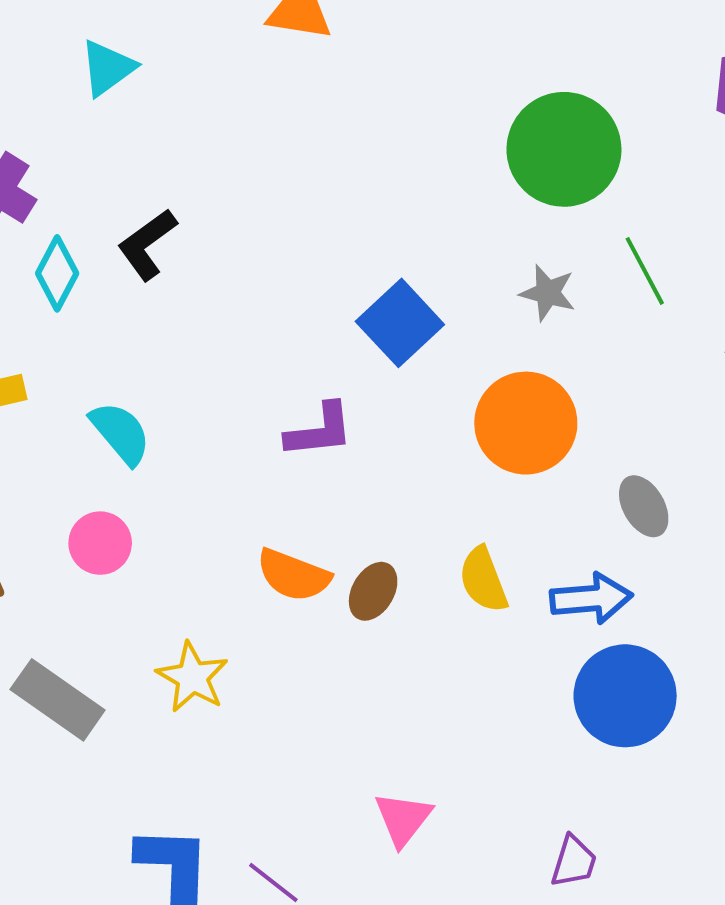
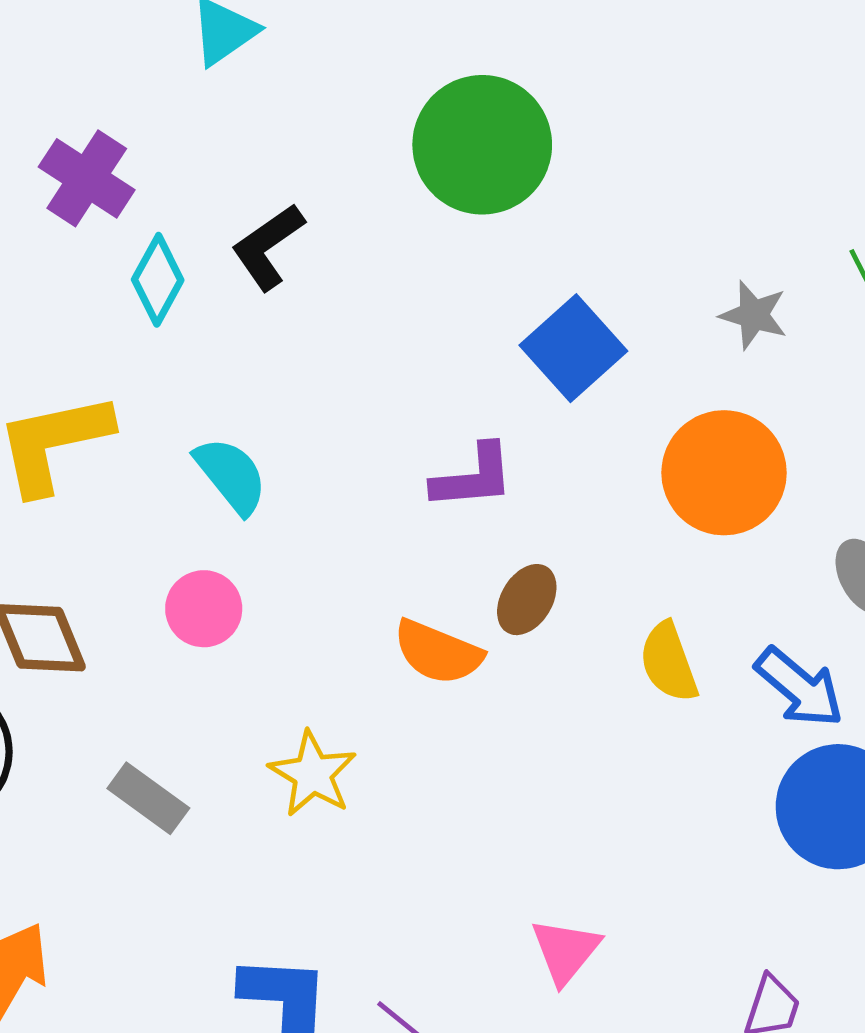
green circle: (564, 149) -> (482, 145), moved
brown ellipse: (373, 591) -> (527, 600), moved
blue arrow: (591, 598) -> (799, 687), turned 44
gray rectangle: (58, 700) -> (148, 798), size x0.7

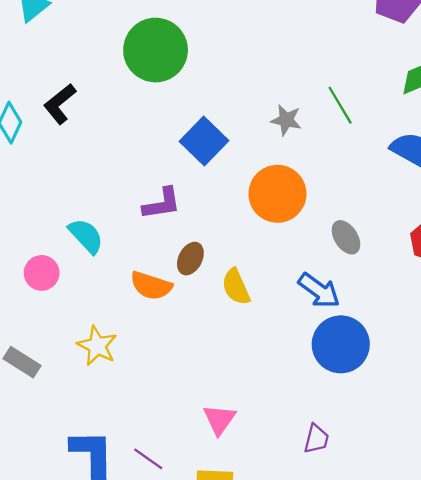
cyan semicircle: (231, 475) -> (86, 236), moved
yellow semicircle: (669, 662) -> (236, 287), moved

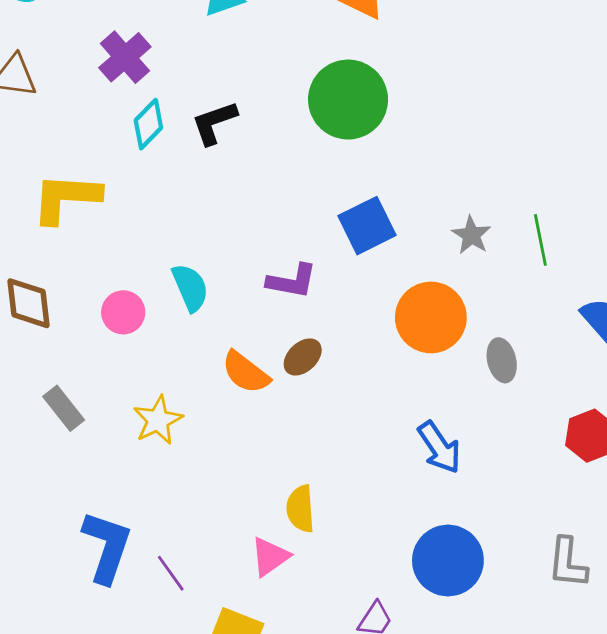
gray ellipse: (346, 237) -> (502, 360), moved
yellow semicircle: (236, 287) -> (300, 509), moved
blue circle: (341, 344) -> (448, 561), moved

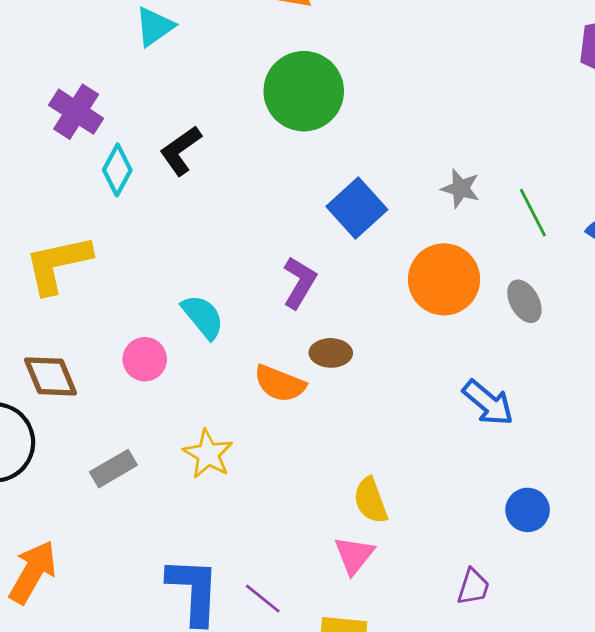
green line: (540, 240) -> (533, 213), moved
purple L-shape: (292, 281) -> (299, 283), turned -54
brown ellipse: (303, 357) -> (331, 353), turned 60
gray rectangle: (64, 408) -> (113, 469), turned -66
blue circle: (448, 561) -> (528, 510), size x0.6

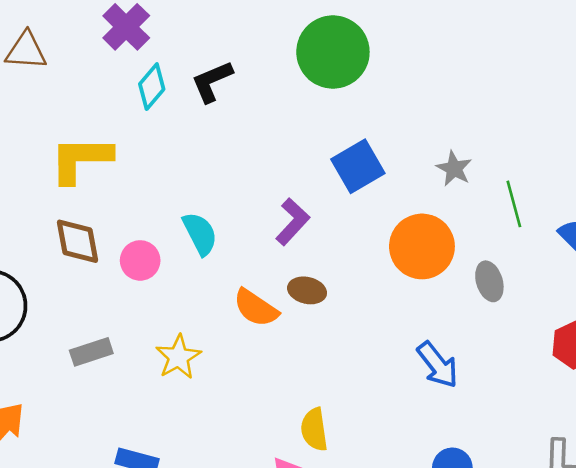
brown diamond: (51, 376) -> (77, 241), moved

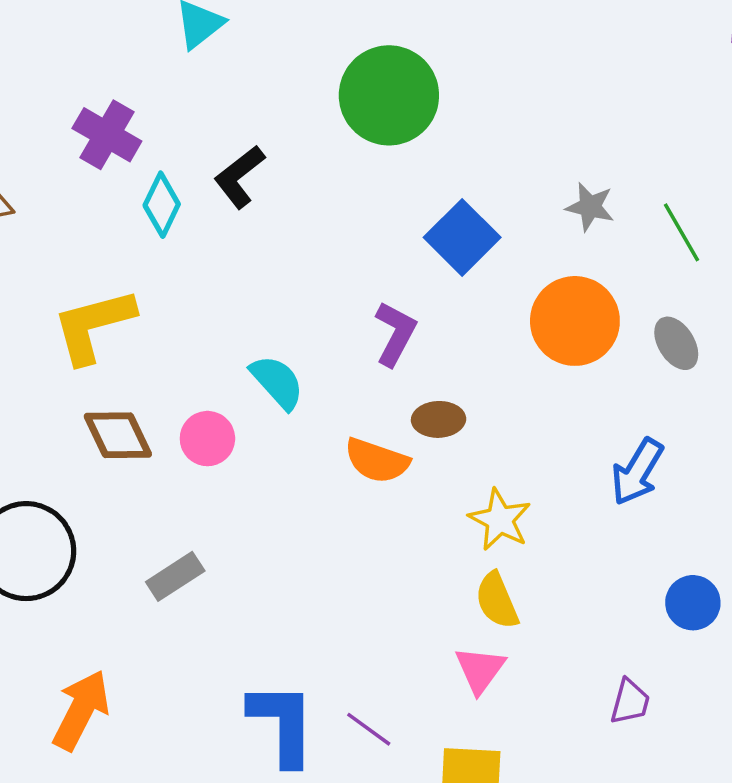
yellow star: (178, 357) -> (500, 520), moved
blue arrow: (438, 365) -> (637, 472), turned 84

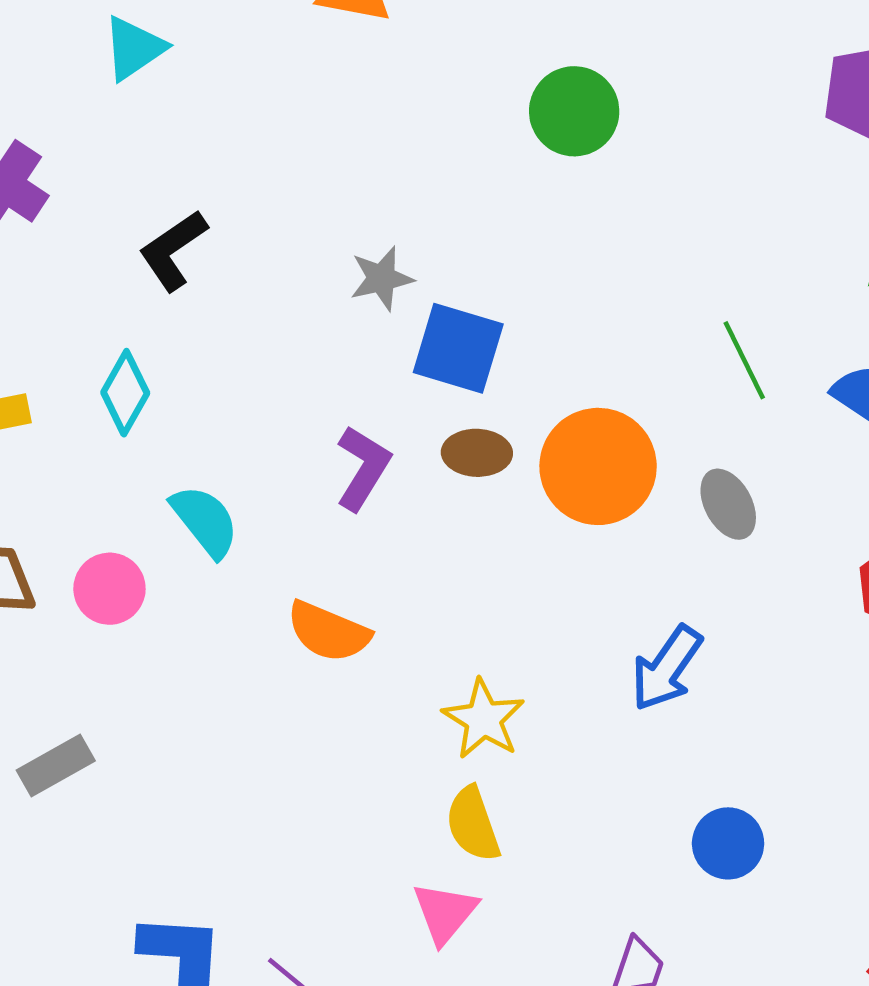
green circle: (389, 95) -> (574, 111), moved, size x0.7
cyan diamond: (162, 205) -> (125, 393), moved
gray star: (590, 207) -> (382, 278), moved, turned -30
blue square: (462, 237) -> (458, 348), turned -32
brown ellipse: (439, 419) -> (477, 453), moved

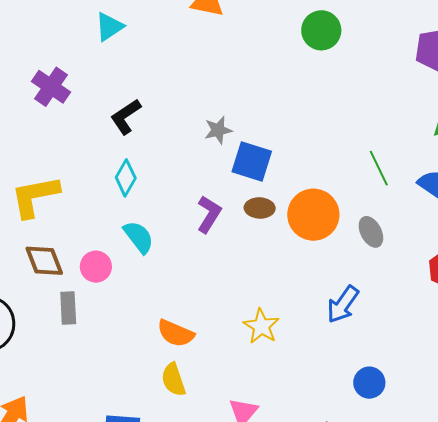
green circle: (574, 111) -> (321, 30), moved
cyan diamond: (125, 393) -> (126, 178), moved
orange semicircle: (328, 632) -> (176, 333), moved
gray rectangle: (56, 766) -> (68, 308), moved, turned -64
yellow semicircle: (473, 824) -> (173, 380), moved

